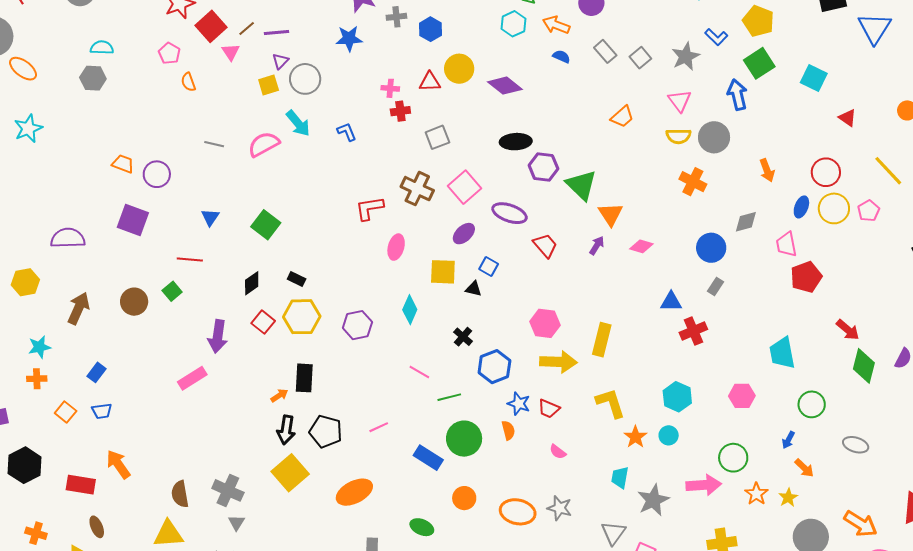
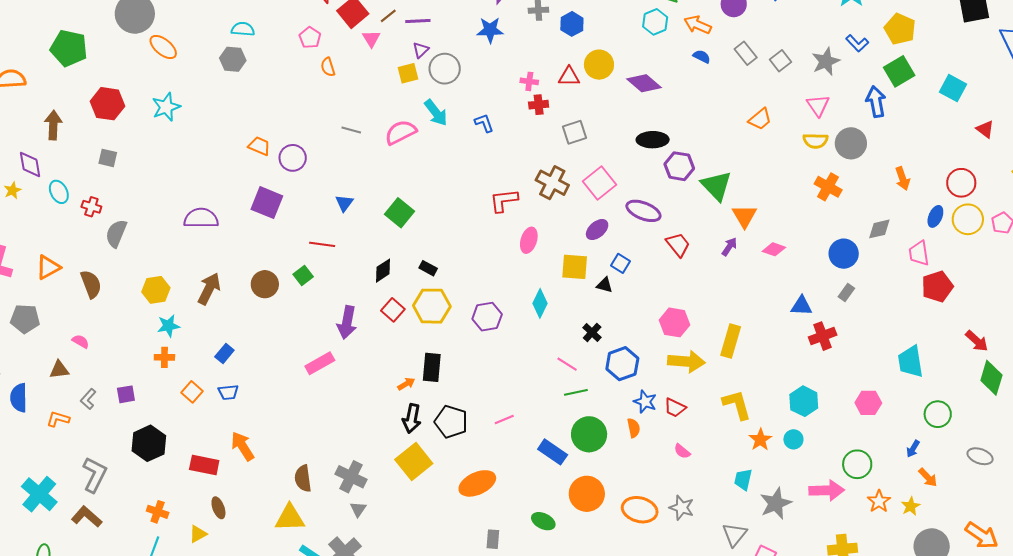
yellow hexagon: (25, 282) -> (156, 290), moved
pink line: (419, 372) -> (567, 364), moved
orange circle: (464, 498) -> (587, 494), size x1.5

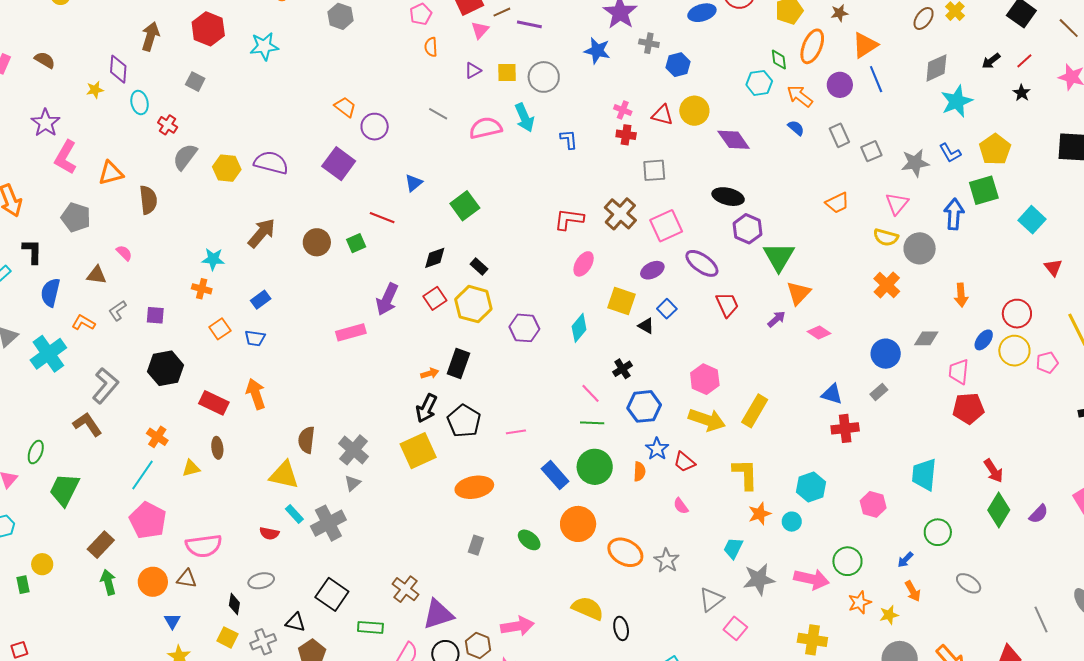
purple triangle: (421, 50) -> (473, 70), moved
yellow hexagon: (156, 290) -> (227, 168), moved
cyan cross: (39, 494) -> (48, 354), moved

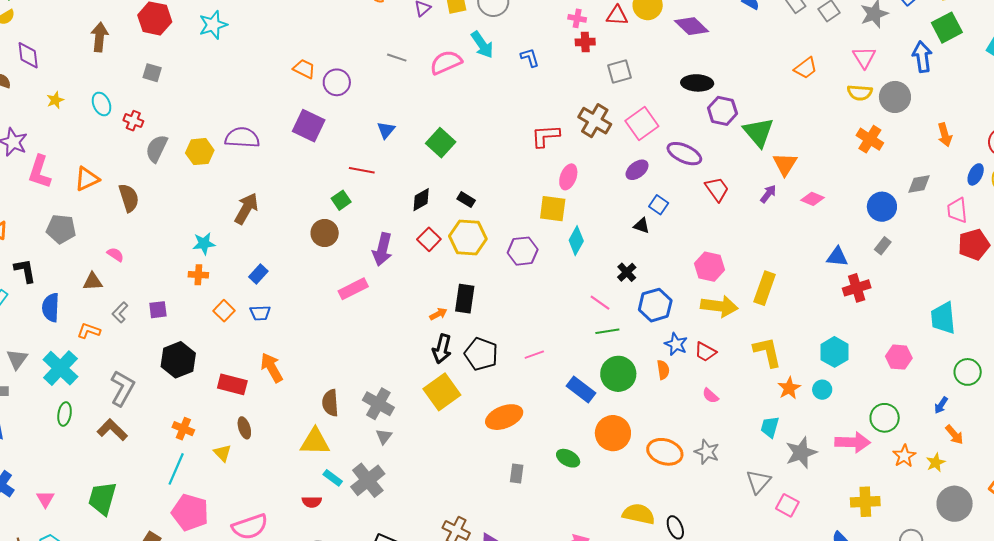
purple diamond: (118, 69) -> (28, 55), moved
brown circle: (317, 242) -> (325, 233), moved
yellow square: (621, 301) -> (553, 209), moved
green ellipse: (36, 452) -> (65, 414), moved
yellow triangle: (191, 468) -> (222, 453), turned -48

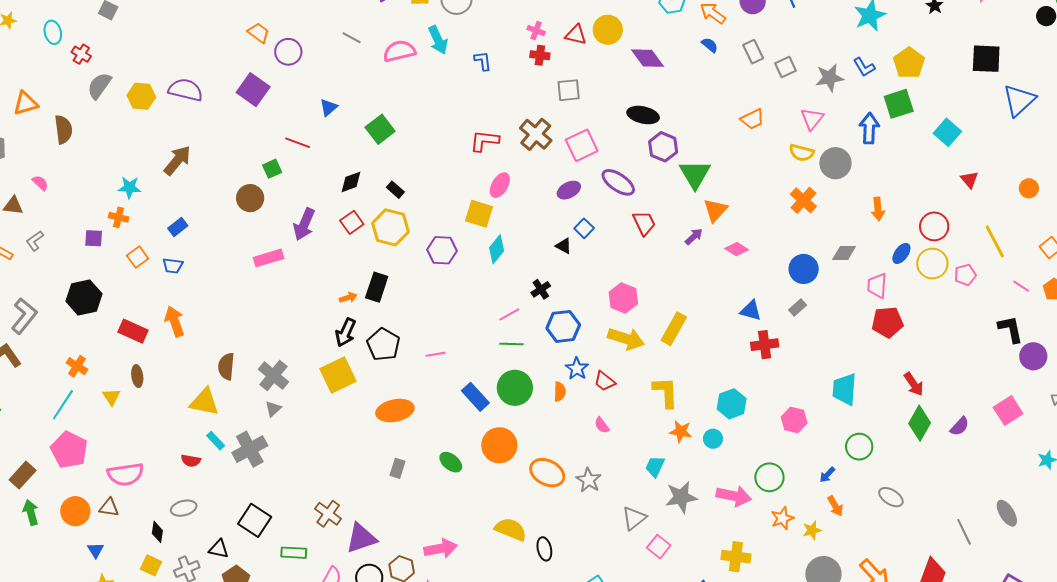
pink line: (600, 303) -> (509, 314), turned -75
purple square: (158, 310) -> (94, 238), moved
orange star: (789, 388) -> (681, 431), turned 30

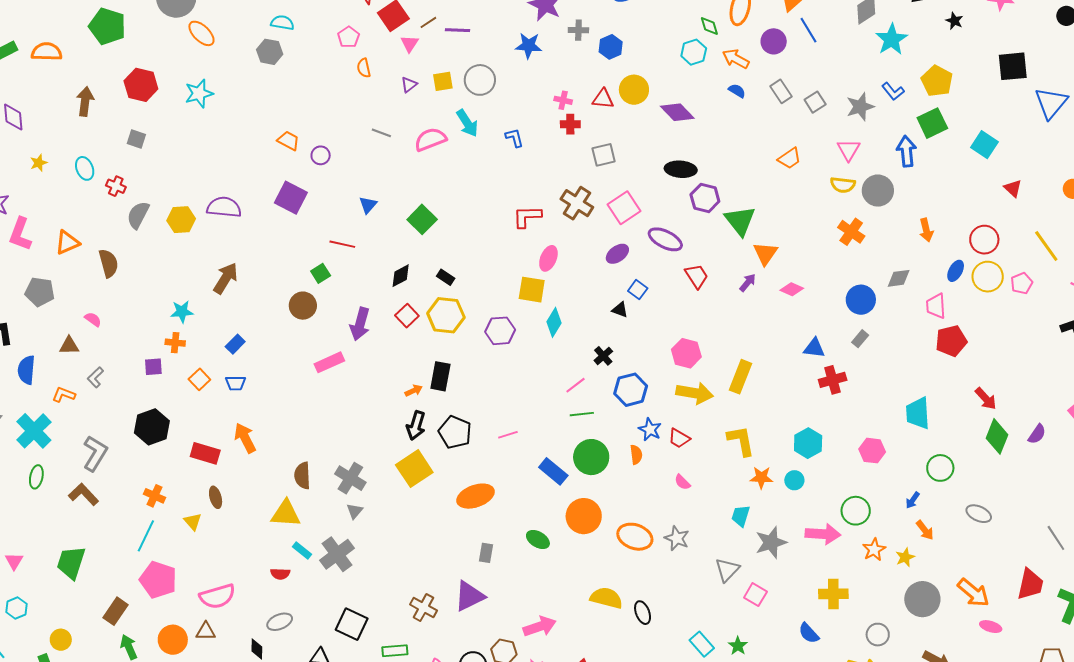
purple circle: (288, 52) -> (321, 155), size x0.7
purple triangle: (361, 538) -> (469, 596), moved

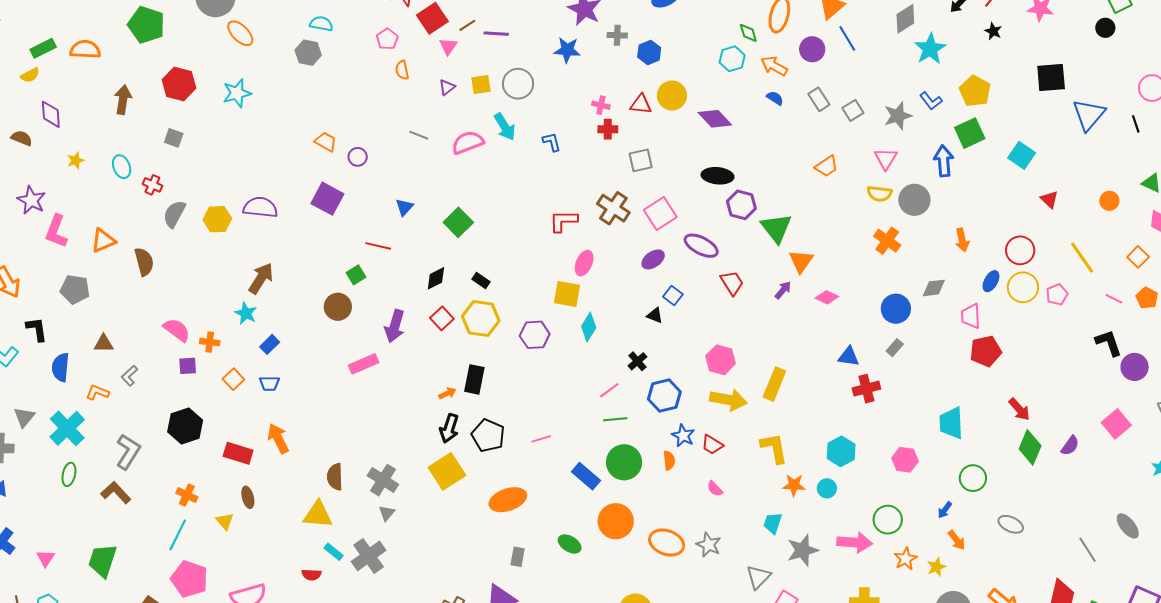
cyan star: (182, 312) -> (246, 313), moved, turned 30
pink semicircle: (93, 319) -> (177, 330), moved, size x1.6

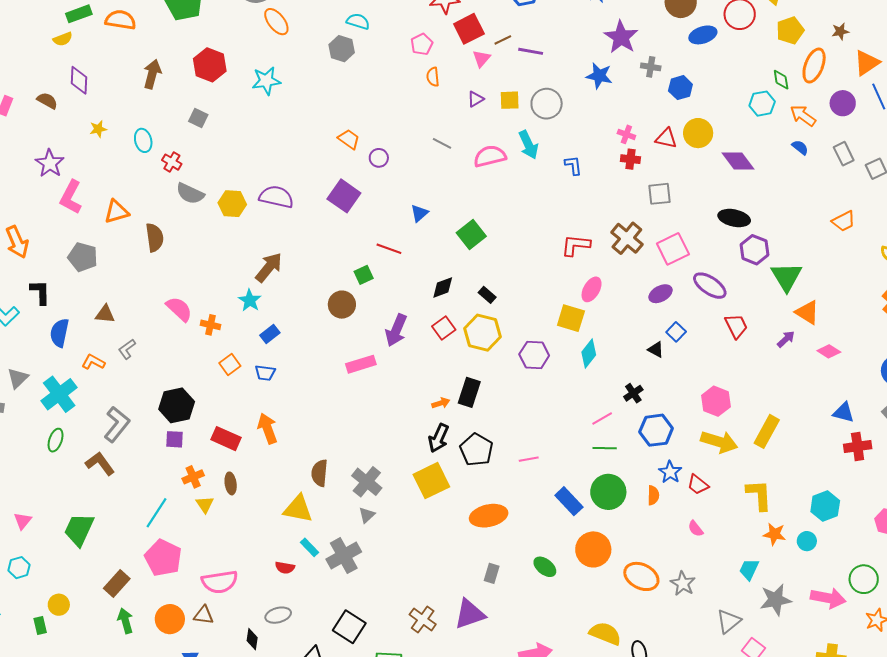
gray semicircle: (174, 214) -> (190, 193), turned -100
orange triangle: (801, 261) -> (807, 312), turned -40
purple square: (188, 366) -> (174, 439), moved
orange cross: (187, 495) -> (193, 477), moved, turned 35

